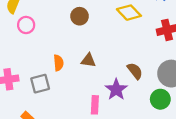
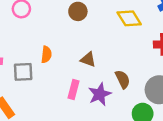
brown triangle: (88, 60) -> (88, 59), moved
pink rectangle: (95, 105) -> (73, 89), moved

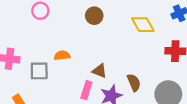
orange semicircle: (46, 55) -> (62, 55), turned -105
brown triangle: (88, 59) -> (99, 71), moved

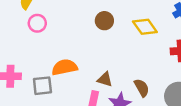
brown circle: (94, 16) -> (104, 21), moved
orange semicircle: (62, 55) -> (65, 67), size x1.5

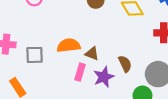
orange semicircle: (65, 67) -> (69, 45), moved

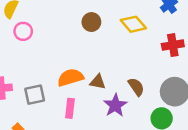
pink rectangle: (80, 72) -> (70, 108), moved

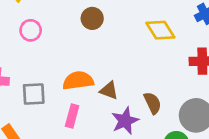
brown circle: (91, 22) -> (92, 18), moved
pink circle: (23, 31) -> (31, 30), moved

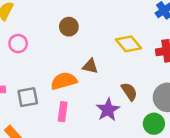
yellow diamond: (160, 30) -> (128, 44), moved
brown triangle: (109, 90) -> (90, 66), moved

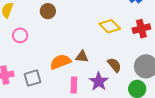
brown circle: (69, 27) -> (48, 11), moved
brown triangle: (90, 66) -> (82, 57), moved
pink rectangle: (63, 112) -> (74, 85), moved

